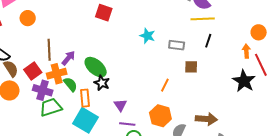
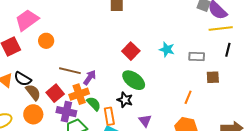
red square: (104, 13) -> (131, 51), moved, turned 30
brown line: (49, 50) -> (70, 71), turned -70
green ellipse: (96, 67) -> (134, 80), moved

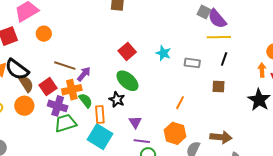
brown square: (213, 77) -> (218, 87), moved
black semicircle: (23, 79) -> (17, 69), size x1.4

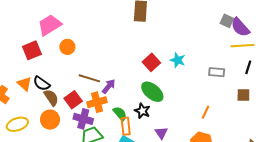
cyan star: (163, 53) -> (178, 60), moved
black semicircle: (17, 69) -> (42, 83), size x0.7
green semicircle: (86, 101) -> (120, 114), moved

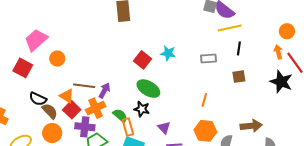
red square: (32, 50) -> (23, 68), turned -30
orange triangle: (24, 84) -> (67, 96), moved

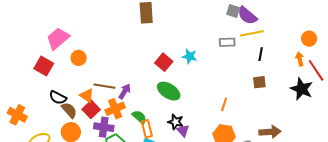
gray rectangle: (209, 58) -> (227, 42), moved
black star: (142, 109) -> (176, 122), moved

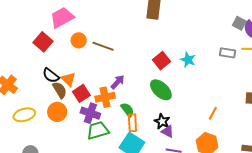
brown line: (104, 86) -> (103, 46), moved
orange triangle: (87, 96) -> (68, 79), moved
purple triangle: (183, 131) -> (168, 131), turned -32

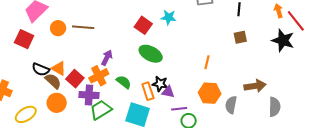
orange rectangle: (132, 123) -> (148, 91), moved

